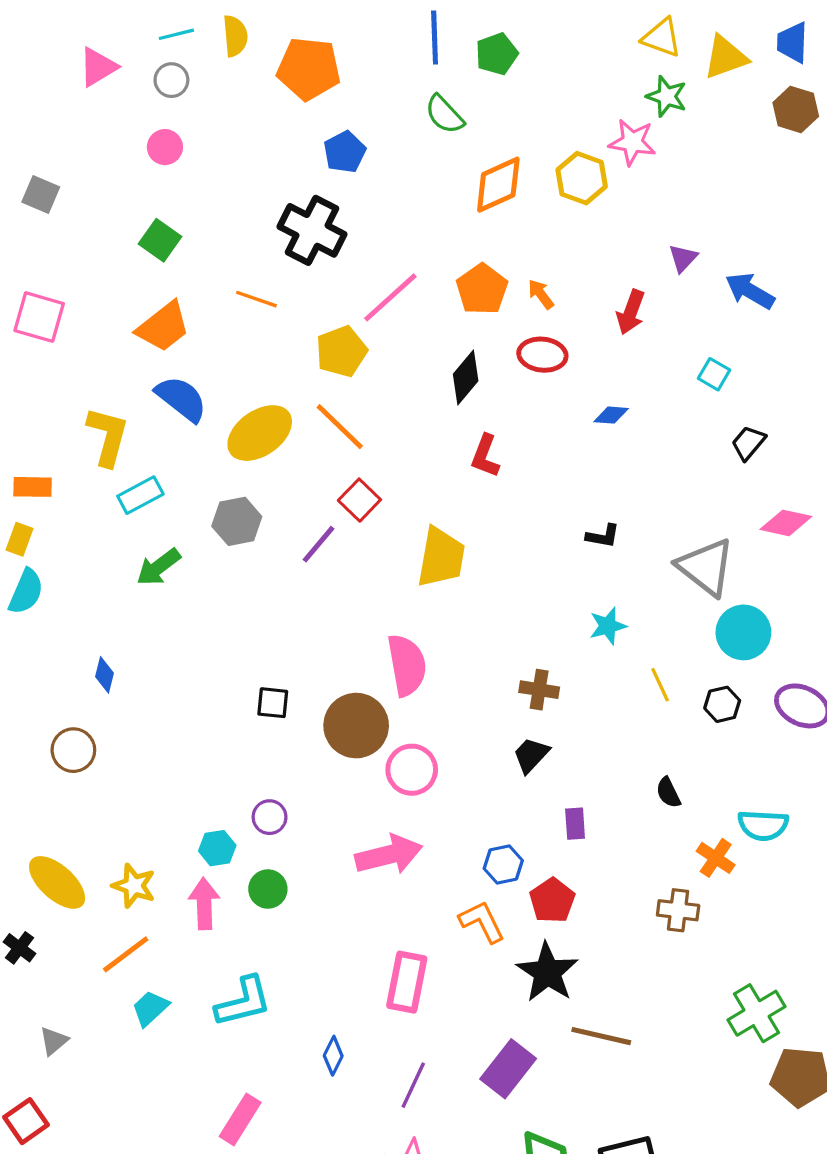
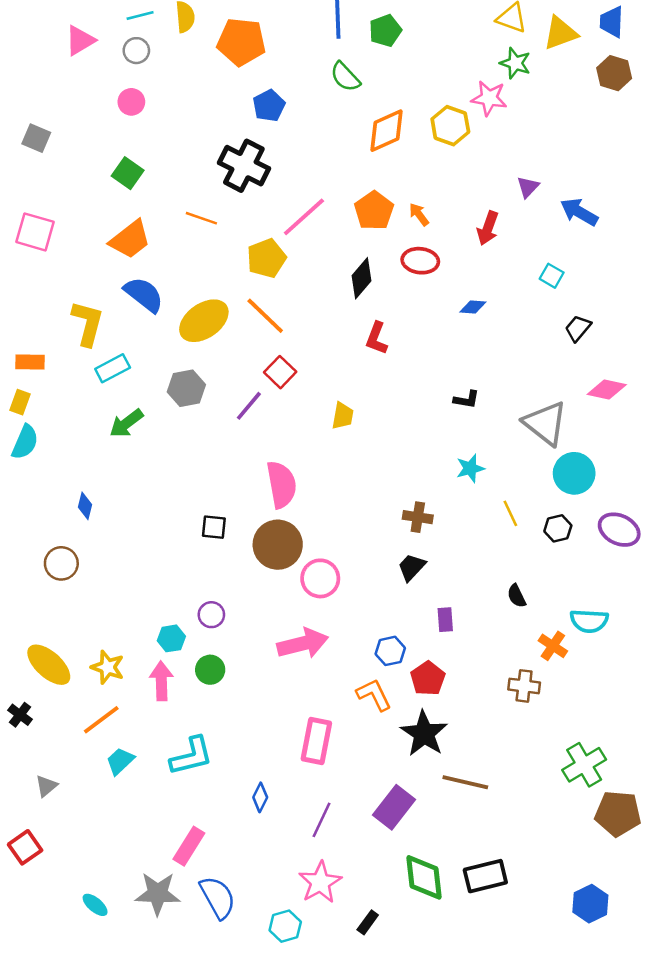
yellow trapezoid: (441, 557) -> (343, 416), size x0.6
pink semicircle: (407, 665) -> (281, 485), moved

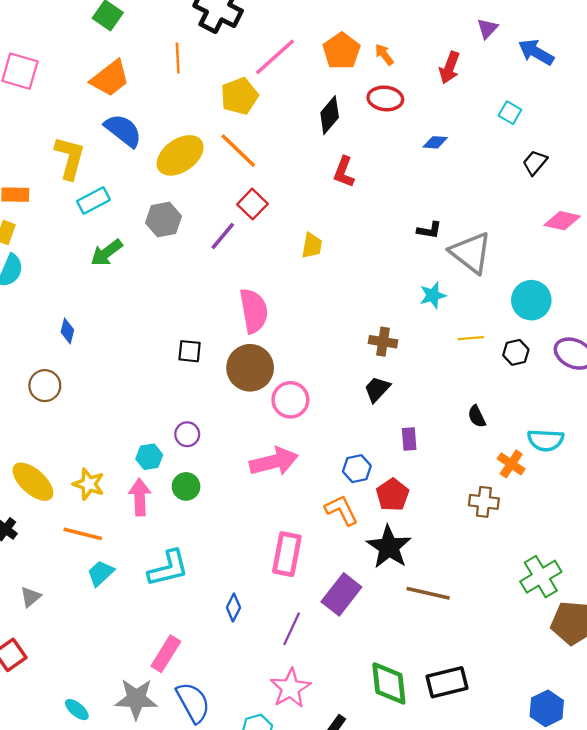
orange line: (201, 218) -> (178, 58), turned 68
gray triangle: (545, 423) -> (471, 253), moved
yellow line: (510, 513) -> (471, 338), turned -70
orange line: (101, 720) -> (83, 534), turned 51
purple rectangle: (394, 807) -> (341, 594), moved

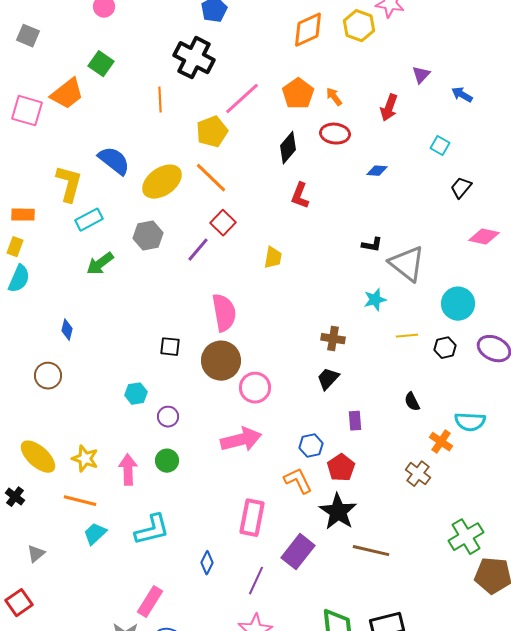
blue arrow: (536, 52) -> (462, 95), size x0.7
orange trapezoid: (110, 78) -> (67, 94), moved
cyan hexagon: (149, 457) -> (136, 394), moved
brown cross: (484, 502) -> (418, 474), turned 30

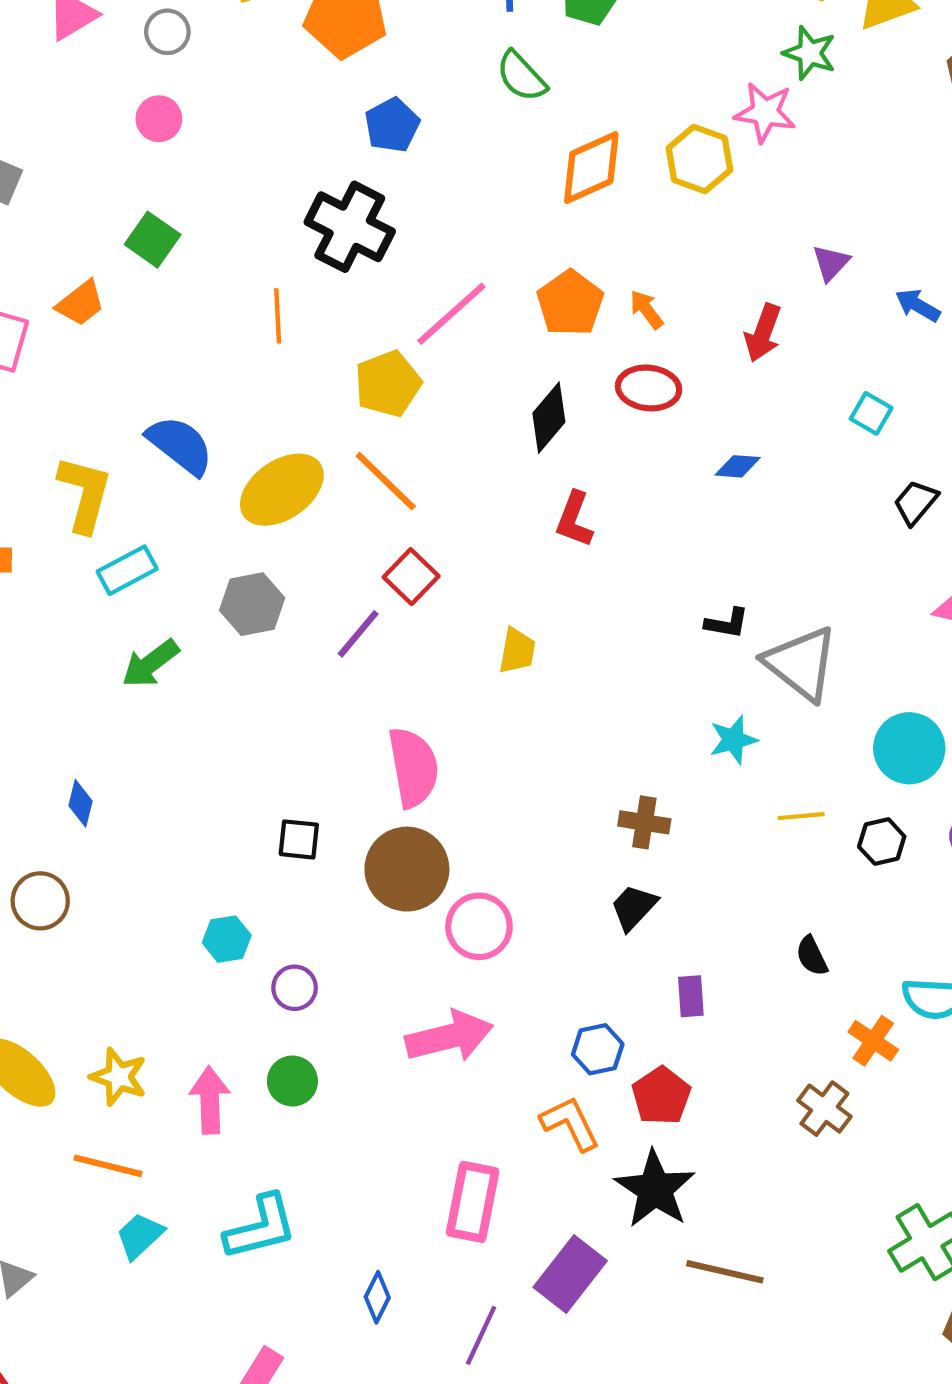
orange trapezoid: (67, 94) -> (80, 303), size x0.7

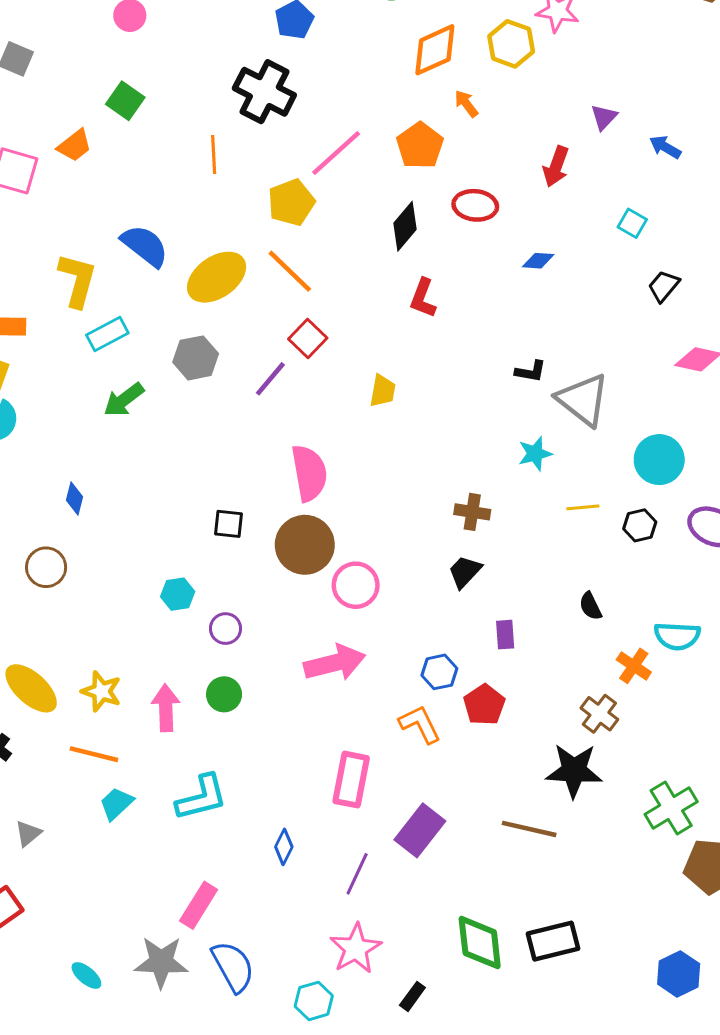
orange arrow: (646, 309) -> (466, 104), moved
black star: (655, 1189) -> (574, 771), moved, turned -30

